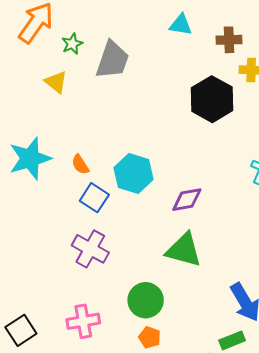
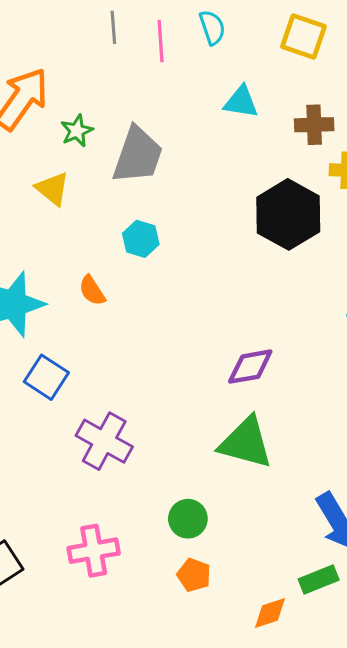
orange semicircle: (80, 164) -> (92, 291), moved
cyan hexagon: (134, 174) -> (141, 239), moved, size x0.6
blue square: (94, 198) -> (46, 377), moved
green circle: (146, 300) -> (188, 519), size x0.7

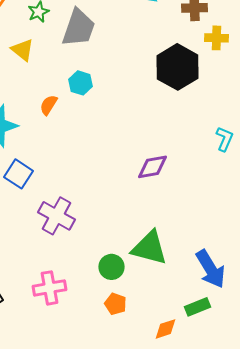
orange semicircle: (92, 291) -> (48, 105), moved, turned 65
green triangle: (246, 443) -> (150, 248), moved

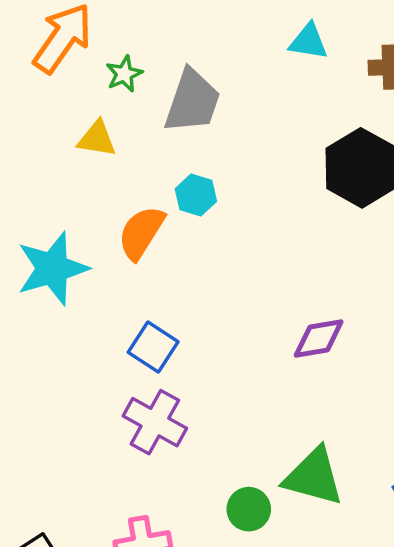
yellow triangle: (22, 50) -> (97, 139), turned -30
orange semicircle: (48, 105) -> (141, 233), size x1.6
blue square: (18, 174) -> (153, 347), moved

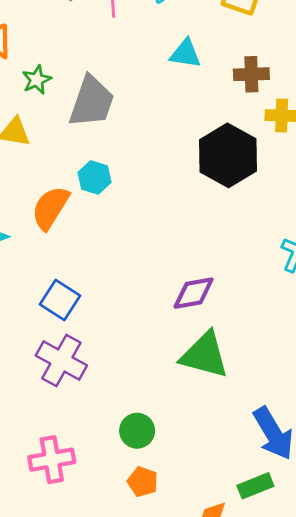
green triangle: (314, 477) -> (205, 355), moved

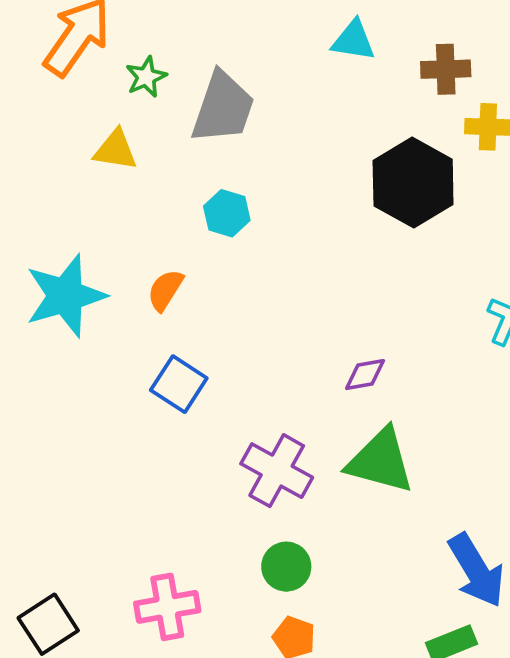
orange semicircle: (50, 208) -> (165, 290), moved, size x0.7
purple diamond: (194, 293) -> (365, 375), size x0.7
purple cross: (61, 361) -> (277, 471), moved

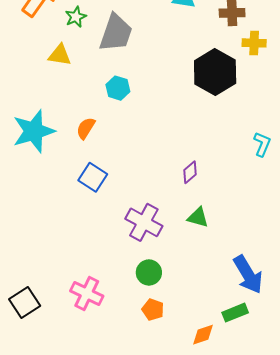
purple diamond: (365, 375) -> (190, 172), turned -30
green triangle: (380, 461) -> (198, 217), size x0.6
pink cross: (167, 607) -> (87, 294), turned 36

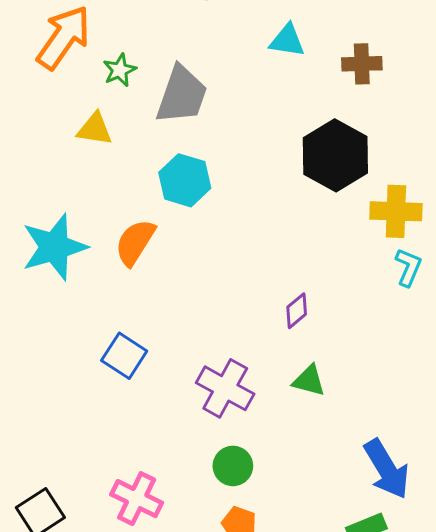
yellow cross: (254, 43) -> (396, 211), moved, size x1.4
cyan hexagon: (118, 88) -> (185, 180), size x1.4
orange semicircle: (86, 128) -> (135, 242), size x1.4
blue square: (93, 177) -> (124, 356), moved

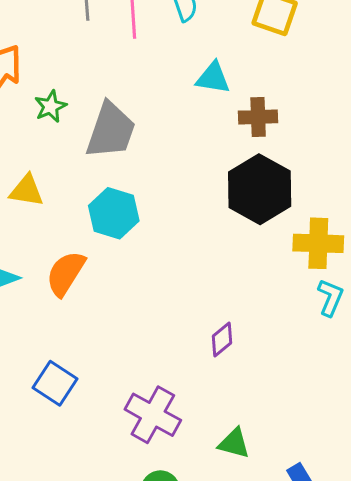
brown cross: (362, 64) -> (258, 117), moved
yellow triangle: (95, 129) -> (26, 191), moved
green triangle: (309, 381) -> (234, 443), moved

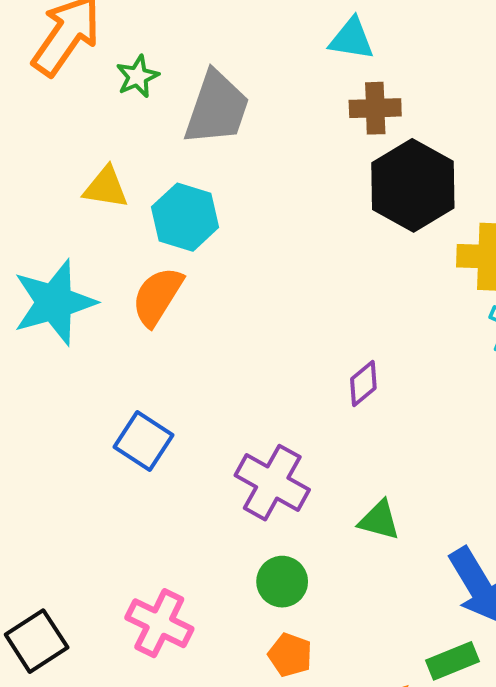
brown cross: (258, 117) -> (375, 108), moved
cyan hexagon: (114, 213) -> (185, 217), moved

